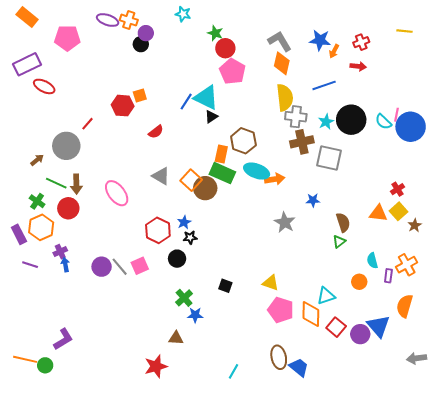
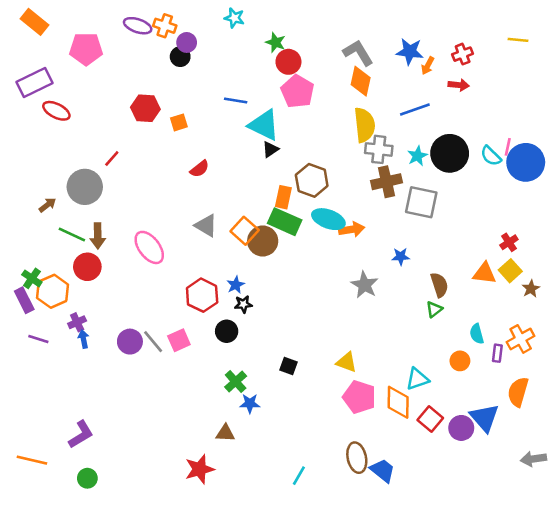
blue line: (186, 102) -> (236, 100), moved, turned 66
red hexagon: (123, 106) -> (145, 108), moved
green cross: (37, 201) -> (32, 278), moved
green circle: (45, 365) -> (87, 478), moved

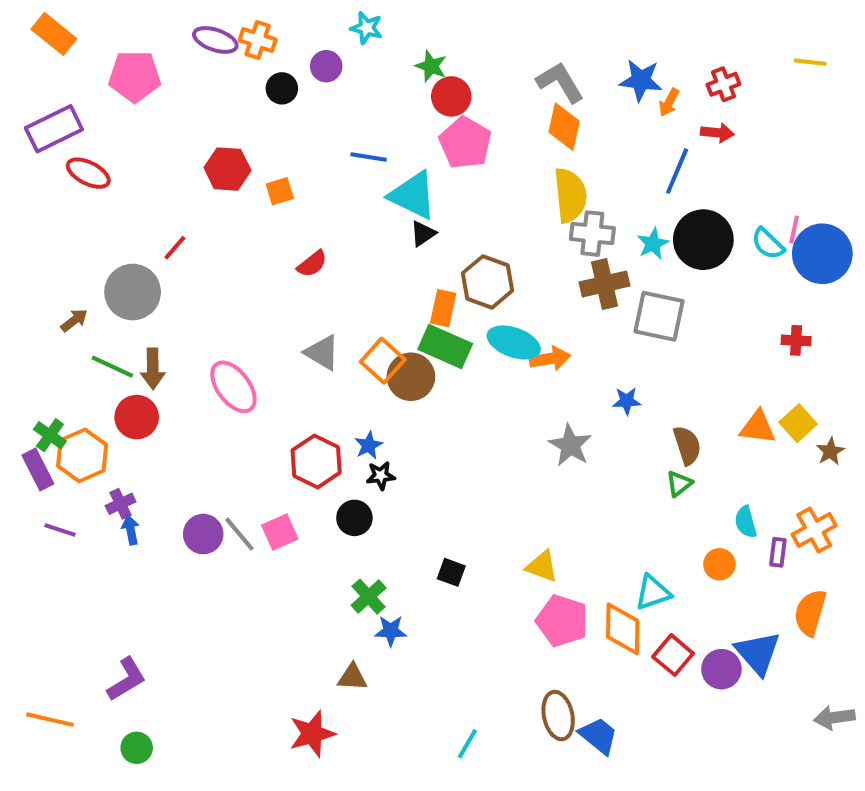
purple circle: (187, 42) -> (326, 66), moved
blue line: (415, 110) -> (677, 171), moved, turned -48
red cross: (509, 242) -> (796, 340), moved, turned 36

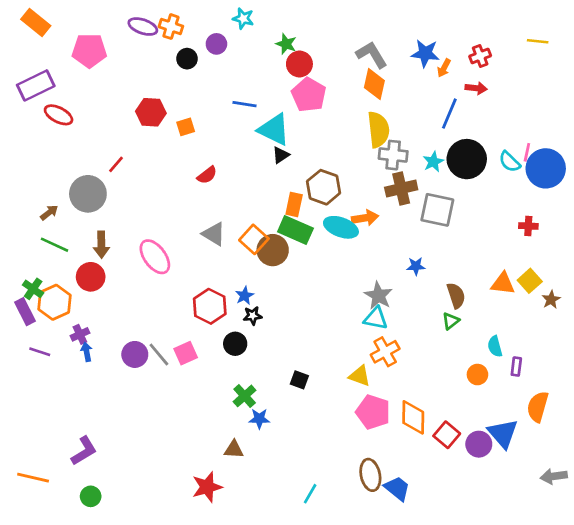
orange arrow: (550, 359) -> (365, 218), moved
green line: (112, 367) -> (54, 245), moved
orange cross: (814, 530) -> (385, 352), moved
cyan triangle: (653, 593) -> (376, 318), moved, turned 30

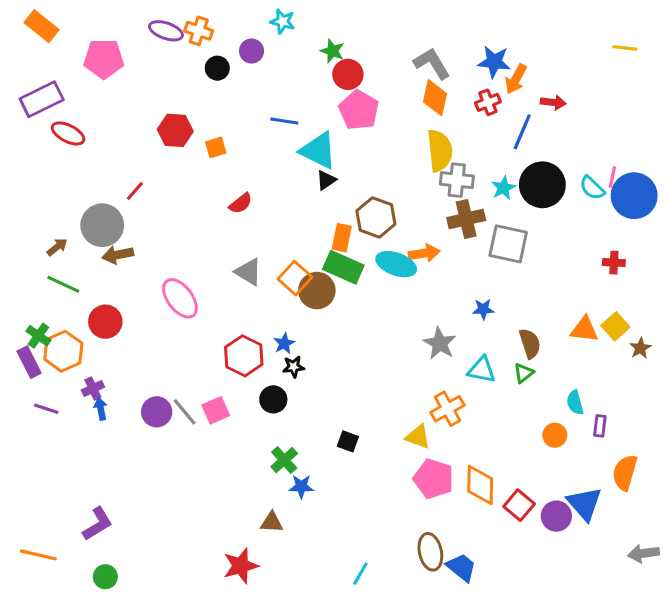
red cross: (480, 56) -> (488, 102), moved
orange arrow: (444, 68) -> (516, 79), size x1.4
brown arrow: (101, 245) -> (118, 255), moved, turned 80
cyan triangle: (376, 318) -> (482, 370), moved

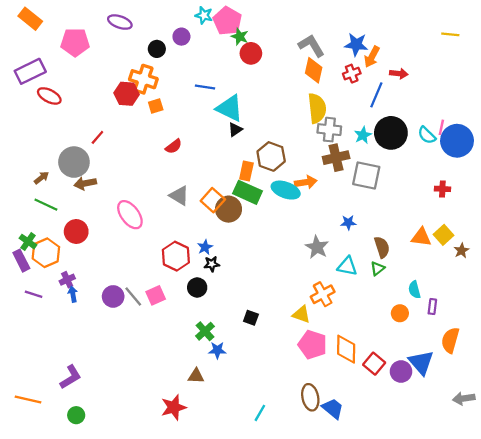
orange cross: (199, 31) -> (143, 79), moved, size x1.4
pink pentagon: (359, 110) -> (227, 21), moved

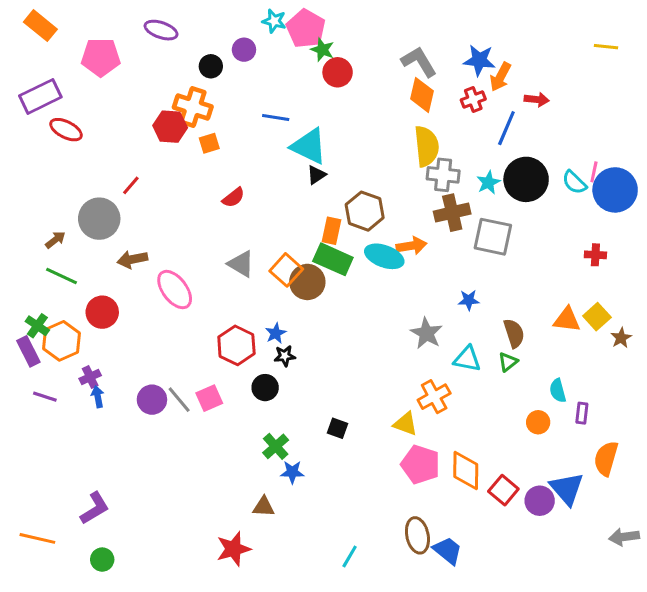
brown arrow: (85, 183) -> (132, 259), moved

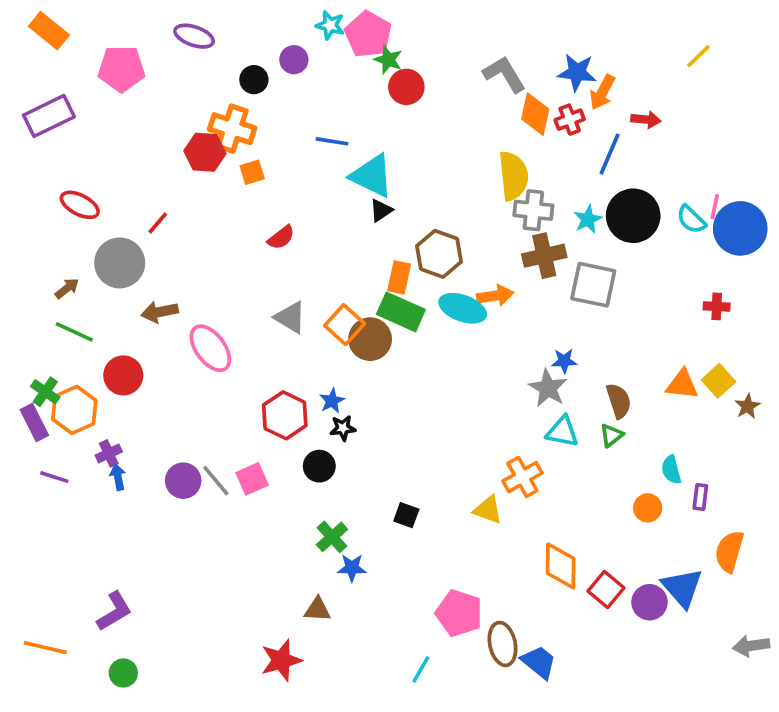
yellow line: (606, 47) -> (698, 56), moved, turned -50
orange diamond: (422, 95) -> (535, 114), moved
red ellipse: (66, 130) -> (80, 205), moved
gray star: (427, 333) -> (548, 388), moved
pink pentagon: (420, 464) -> (459, 613), moved

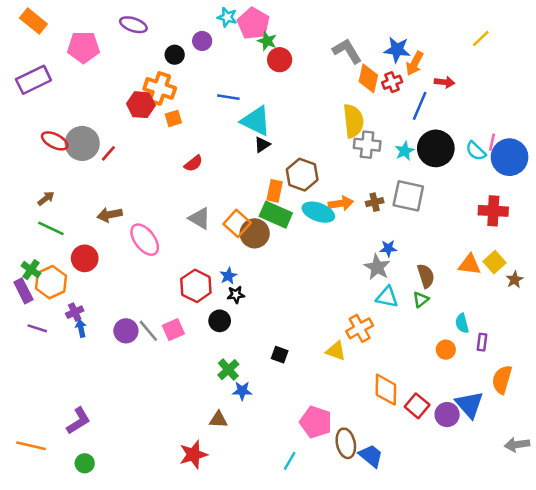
brown cross: (544, 256) -> (375, 202), moved, size x0.6
gray circle: (120, 263) -> (82, 143), moved
red cross: (717, 306) -> (493, 211), size x1.6

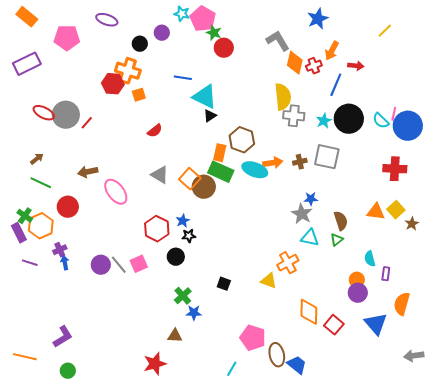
blue star: (397, 50) -> (318, 19), moved, turned -30
purple circle: (447, 415) -> (358, 293), moved

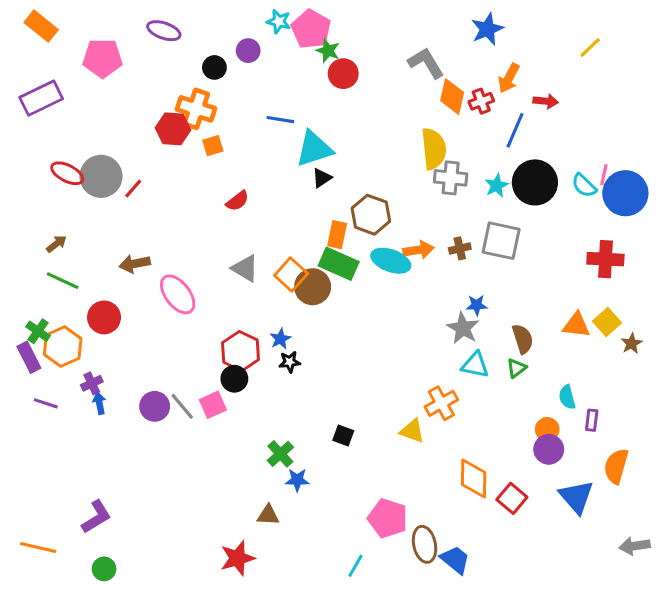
cyan triangle: (205, 97) -> (314, 149), turned -44
black circle: (176, 257) -> (234, 379), moved

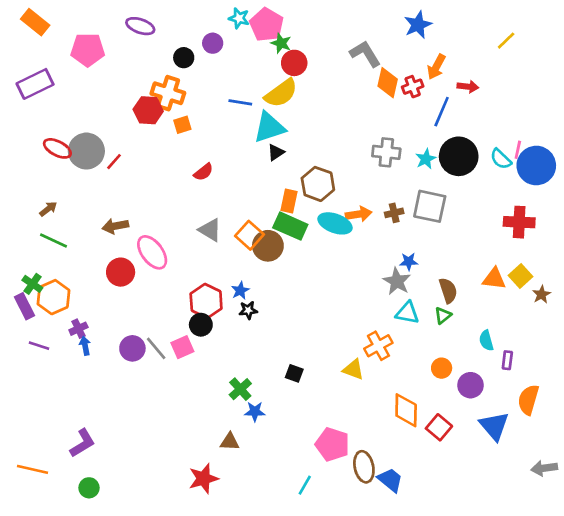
yellow semicircle: (434, 149) -> (281, 93), moved, turned 60
red circle: (104, 317) -> (121, 272), moved
orange circle: (547, 429) -> (442, 368), moved

